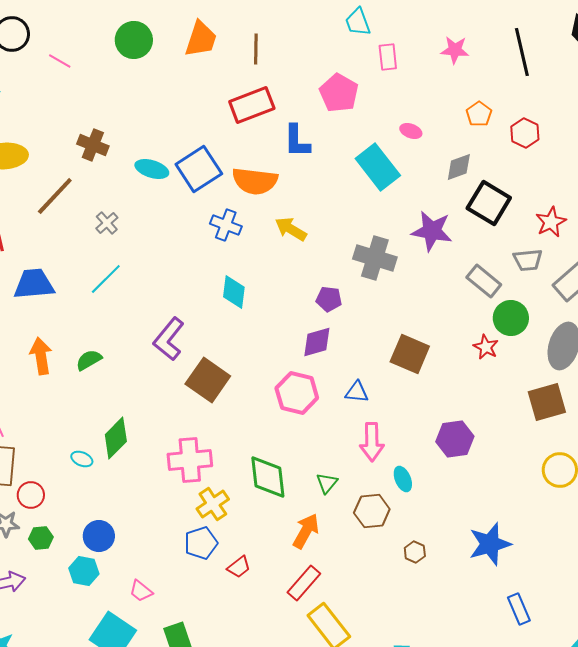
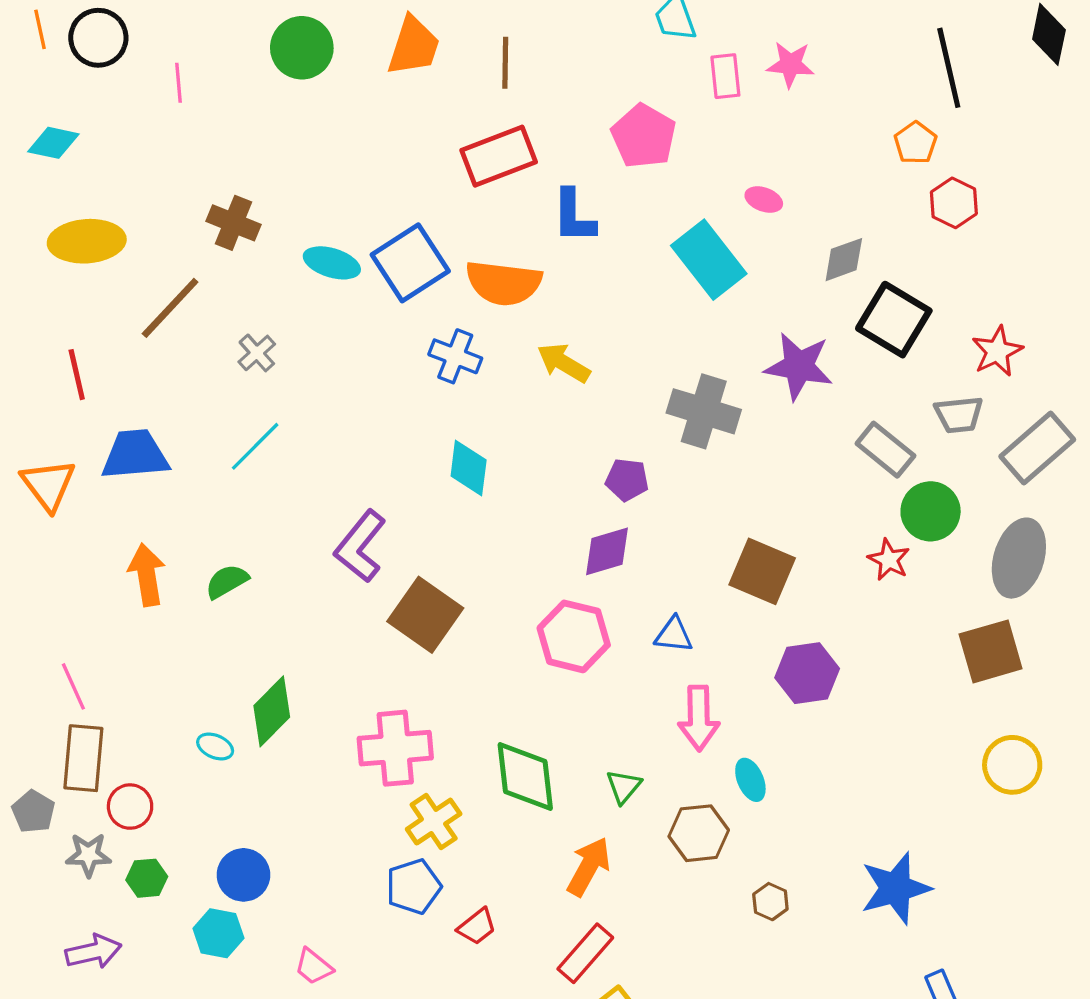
pink star: (455, 50) -> (790, 64), moved
pink line: (60, 61) -> (178, 83), turned 55
orange pentagon: (479, 114) -> (916, 143), moved
purple hexagon: (455, 439) -> (807, 673), moved

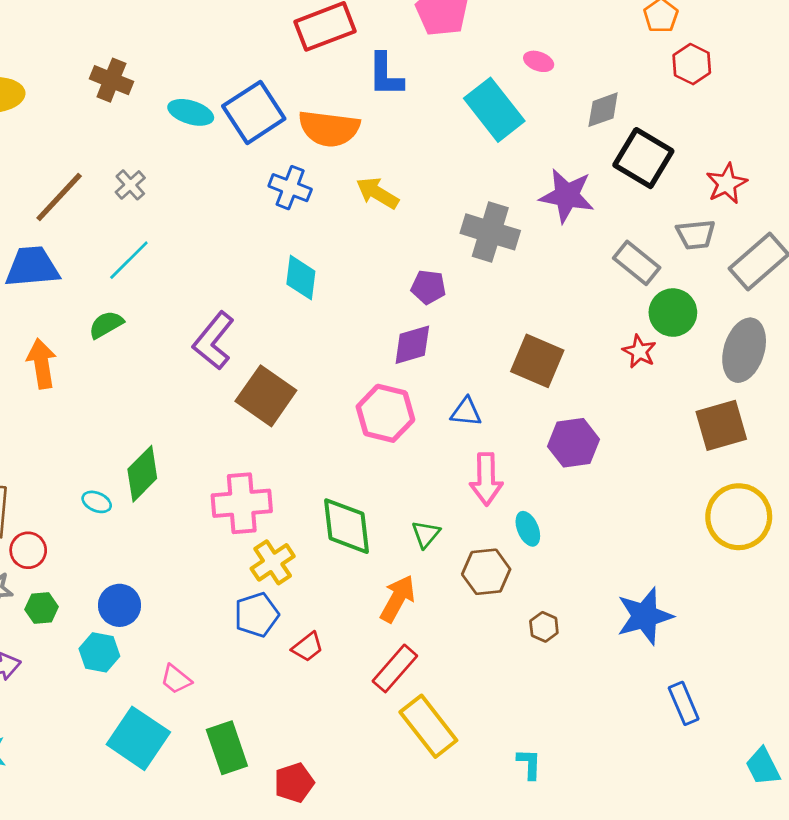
brown line: (170, 308) -> (59, 197), moved
green semicircle: (227, 581) -> (106, 325), moved
yellow circle: (1012, 765) -> (739, 517), size x1.4

